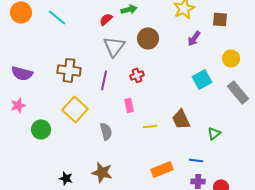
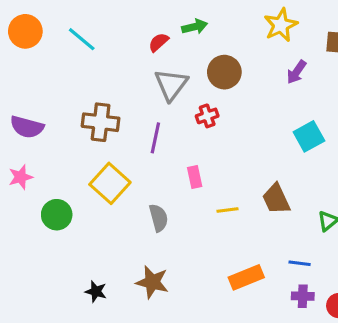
red cross: (137, 75) -> (207, 116), moved

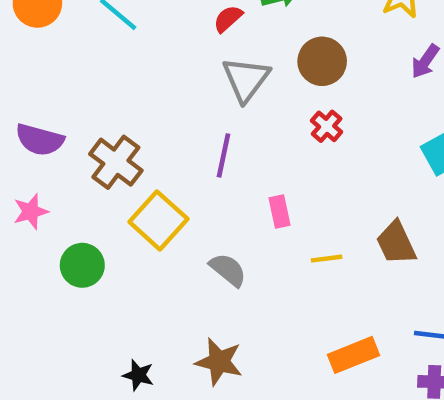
red cross: (207, 116) -> (327, 126), moved, turned -30
brown cross: (101, 122) -> (116, 162), moved, turned 30
gray semicircle: (159, 218) -> (228, 270), turned -36

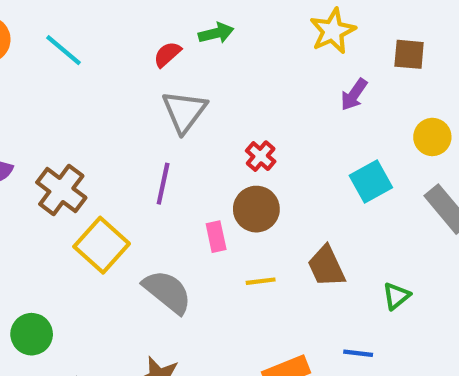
brown circle: (322, 61) -> (256, 209), moved
green circle: (82, 265) -> (32, 334), moved
gray semicircle: (228, 270) -> (167, 292), size x1.4

